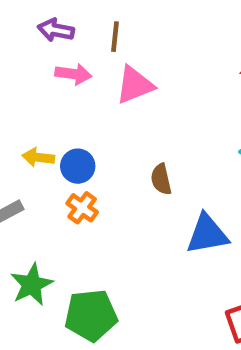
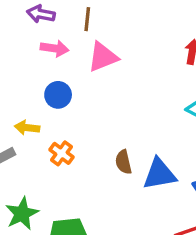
yellow arrow: (38, 157) -> (27, 128), moved
blue circle: (78, 166) -> (58, 95), moved
brown semicircle: (161, 179) -> (123, 162), moved

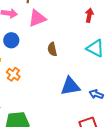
brown semicircle: (123, 162) -> (52, 49), moved

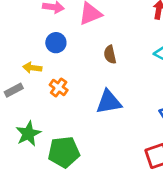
blue triangle: (70, 86) -> (109, 102), moved

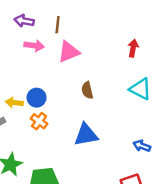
blue circle: (56, 43) -> (37, 98), moved

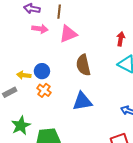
red arrow: (133, 48) -> (121, 39), moved
brown semicircle: (87, 90) -> (83, 65), size x1.5

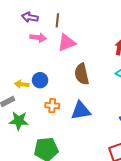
orange cross: (44, 90) -> (52, 106), moved, turned -32
green star: (21, 126) -> (19, 121), moved, turned 30

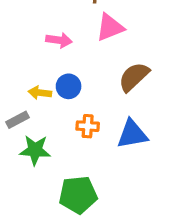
pink arrow: (38, 38) -> (59, 40), moved
brown semicircle: (82, 74) -> (134, 77), turned 60

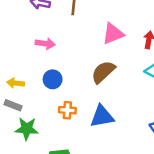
pink triangle: (110, 27) -> (113, 34), moved
yellow arrow: (40, 93) -> (16, 83), moved
gray rectangle: (18, 120) -> (13, 105), turned 49

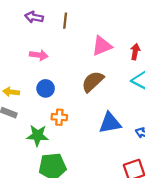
blue triangle: (102, 116) -> (110, 123), moved
green star: (27, 129) -> (38, 136), moved

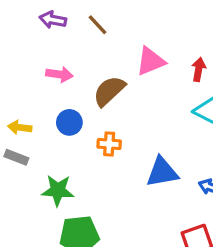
brown line: (65, 21) -> (98, 25), turned -49
brown semicircle: (93, 82) -> (109, 91), moved
orange cross: (59, 117) -> (109, 144), moved

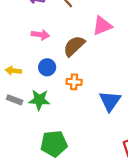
gray rectangle: (16, 157) -> (15, 100), moved
blue triangle: (162, 172) -> (110, 101), turned -45
green star: (58, 190) -> (39, 100), moved

